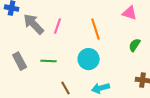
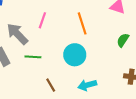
gray arrow: (34, 24) -> (17, 34), moved

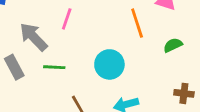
orange line: (82, 23) -> (137, 23), moved
green semicircle: (123, 40) -> (173, 45), turned 32

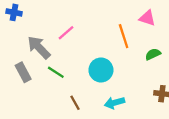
pink line: (67, 19) -> (66, 33), turned 30
green line: (54, 67) -> (56, 72), turned 30

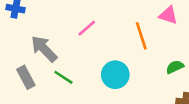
pink line: (66, 33) -> (87, 28), moved
green semicircle: (153, 54) -> (175, 67), moved

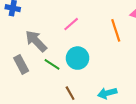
cyan circle: (115, 75) -> (78, 58), moved

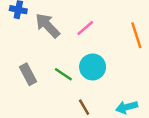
gray arrow: (36, 41) -> (48, 26), moved

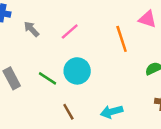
gray arrow: (48, 26) -> (31, 29), size x0.6

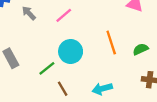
orange line: (122, 39) -> (111, 42), moved
green line: (47, 78) -> (47, 68), moved, turned -72

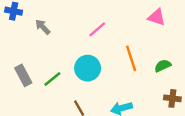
pink line: (64, 15) -> (97, 29), moved
green line: (47, 68) -> (52, 79), moved

